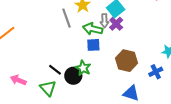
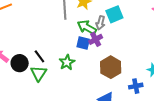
purple cross: (116, 24) -> (96, 39), moved
black circle: (73, 76) -> (20, 63), moved
green triangle: (48, 88) -> (39, 73), moved

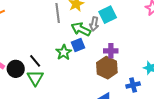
purple cross: (96, 39) -> (111, 51), moved, turned 32
blue square: (83, 43) -> (78, 45), turned -32
green star: (67, 62) -> (64, 52), moved

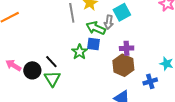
blue square: (78, 45) -> (94, 44), turned 32

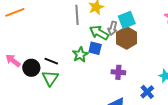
purple cross: (127, 48) -> (118, 72), moved
black line: (51, 62) -> (51, 61), turned -32
brown hexagon: (123, 65) -> (127, 38), moved
blue cross: (150, 81) -> (147, 92), turned -32

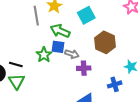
gray arrow: (113, 28) -> (72, 54), moved, turned -80
brown hexagon: (127, 38) -> (105, 42), moved
blue cross: (147, 92) -> (115, 84), turned 32

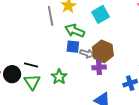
brown hexagon: (105, 42) -> (103, 51), moved
green star: (44, 55) -> (59, 77), moved

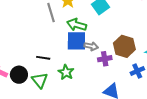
blue square: (73, 47) -> (76, 41), size x1.5
brown hexagon: (103, 51) -> (124, 46), moved
black line: (31, 65) -> (43, 58), moved

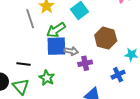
green arrow: (77, 25) -> (56, 30), turned -48
brown hexagon: (124, 46) -> (106, 38), moved

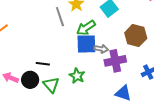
purple cross: (85, 63) -> (115, 61), size x1.5
black line: (24, 64) -> (43, 64), moved

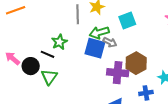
brown hexagon: (136, 36) -> (136, 63), moved
gray arrow: (101, 49) -> (110, 42), moved
green star: (77, 76) -> (59, 42), moved

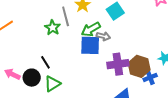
green star: (59, 42) -> (52, 28), moved
black line: (47, 54) -> (45, 62), turned 48
brown hexagon: (136, 63) -> (139, 66), moved
green triangle: (49, 77) -> (52, 84), turned 36

